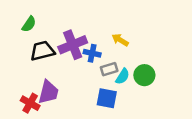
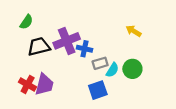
yellow arrow: (120, 40) -> (134, 31), moved
blue square: (107, 98) -> (98, 90), turned -30
red cross: (30, 103) -> (28, 84), moved

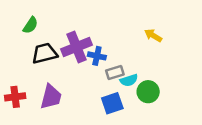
green circle: (132, 69) -> (148, 92), moved
cyan semicircle: (112, 70) -> (129, 80), turned 40
red cross: (28, 84) -> (15, 97), moved, turned -36

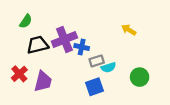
green circle: (148, 92) -> (140, 77), moved
red cross: (15, 97) -> (19, 74), moved, turned -35

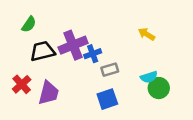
blue cross: (82, 47) -> (93, 54), turned -32
cyan semicircle: (108, 67) -> (149, 77), moved

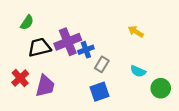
gray rectangle: (110, 70) -> (102, 64), turned -42
cyan semicircle: (149, 77) -> (138, 71), turned 42
green circle: (159, 88) -> (161, 88), moved

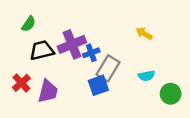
gray rectangle: (102, 64) -> (108, 68), size x1.5
cyan semicircle: (138, 71) -> (147, 76), turned -35
blue square: (100, 92) -> (98, 85), moved

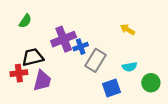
black trapezoid: (42, 50) -> (33, 57), moved
red cross: (21, 83) -> (19, 73), turned 35
blue square: (98, 85) -> (111, 88), moved

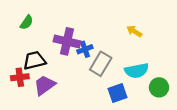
purple cross: (64, 39) -> (67, 41), turned 35
cyan semicircle: (130, 67) -> (137, 71), size x1.5
purple trapezoid: (42, 81) -> (45, 85), turned -140

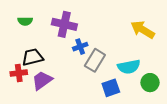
green semicircle: (27, 22) -> (25, 21), turned 56
yellow arrow: (134, 31) -> (143, 30), moved, size x1.6
purple cross: (67, 41) -> (64, 24), moved

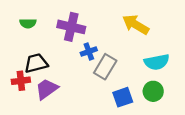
yellow arrow: (143, 30) -> (136, 25), moved
cyan semicircle: (129, 67) -> (157, 62), moved
green circle: (150, 83) -> (153, 91), moved

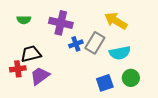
cyan semicircle: (157, 62) -> (120, 53), moved
gray rectangle: (105, 67) -> (95, 43), moved

